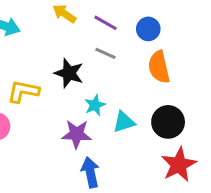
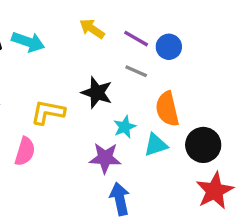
blue circle: (148, 29) -> (169, 47), moved
orange semicircle: (159, 67) -> (167, 109), moved

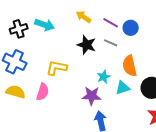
black star: (97, 93) -> (87, 45), moved

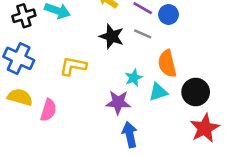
pink semicircle: (43, 92) -> (48, 110), moved

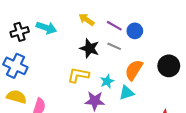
orange semicircle: (167, 64) -> (134, 70), turned 45
yellow L-shape: (73, 66) -> (78, 75), moved
black circle: (196, 92) -> (169, 66), moved

